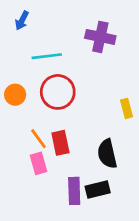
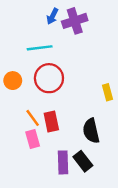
blue arrow: (22, 20) -> (52, 16), moved
purple cross: (100, 37) -> (75, 21), moved, turned -30
black rectangle: (98, 190) -> (83, 161), turned 66

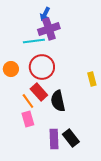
purple cross: (75, 21) -> (49, 29), moved
red rectangle: (51, 121) -> (39, 92), moved, turned -30
black semicircle: (91, 131) -> (58, 101), moved

